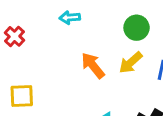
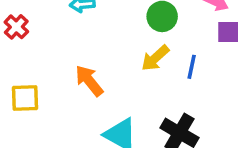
orange arrow: (93, 65) -> (89, 81), moved

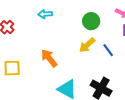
blue line: (192, 67) -> (108, 50), turned -48

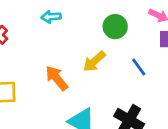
yellow arrow: (87, 45) -> (94, 61), moved

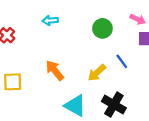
yellow arrow: (94, 61) -> (97, 73), moved

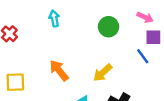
cyan arrow: (50, 20) -> (54, 18), turned 84
blue line: (122, 61) -> (143, 56), moved

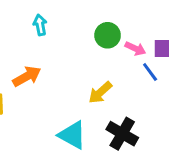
pink arrow: (145, 17) -> (135, 48), moved
orange arrow: (59, 70) -> (27, 76), moved, turned 100

